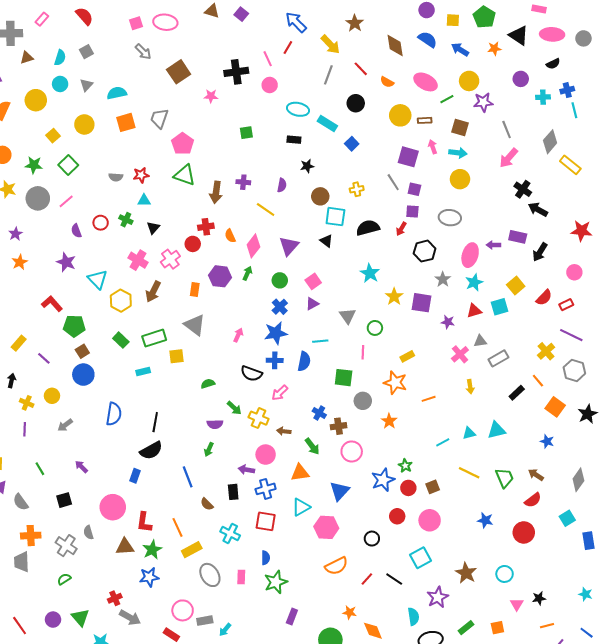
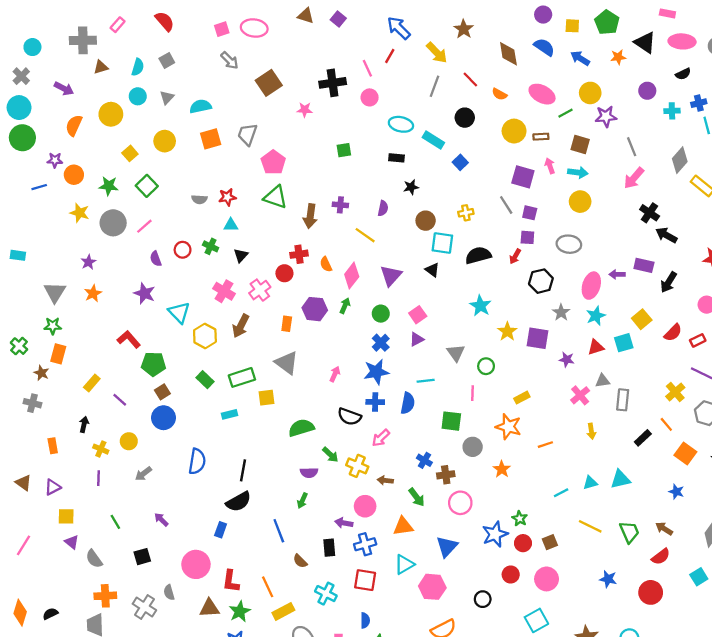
gray rectangle: (498, 358) -> (623, 400), turned -54
green semicircle: (208, 384) -> (301, 428), size x1.6

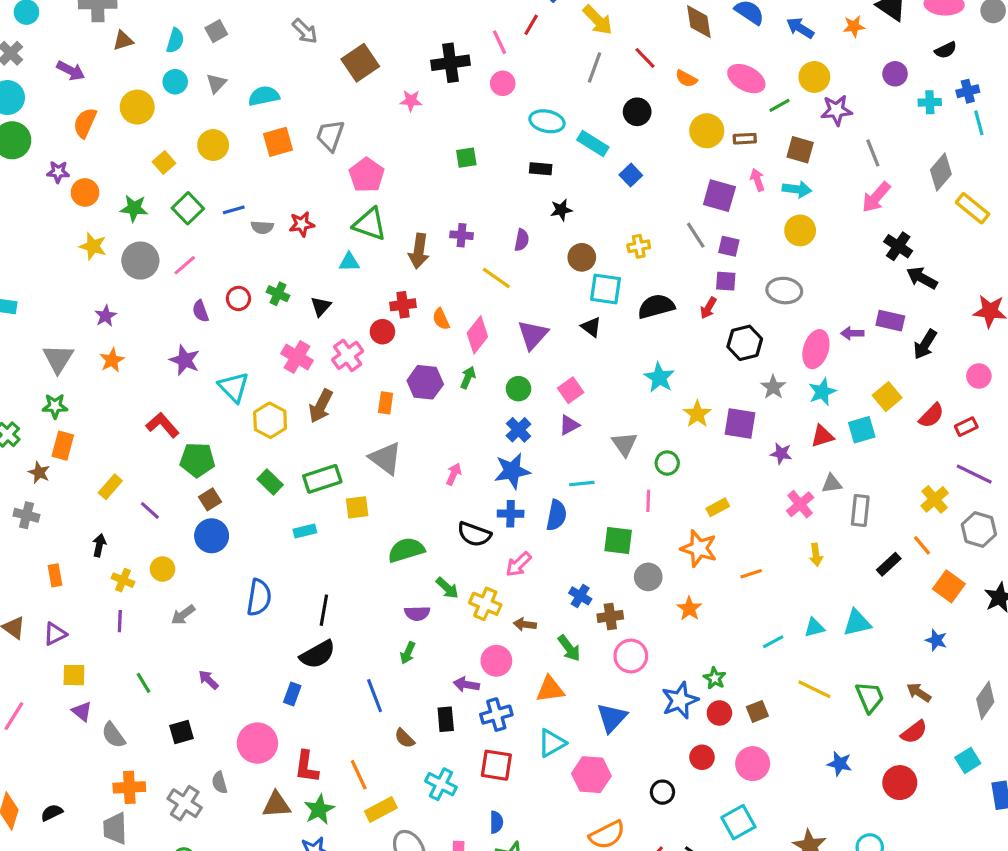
blue line: (39, 187) -> (234, 210), moved
cyan triangle: (231, 225) -> (349, 262), moved

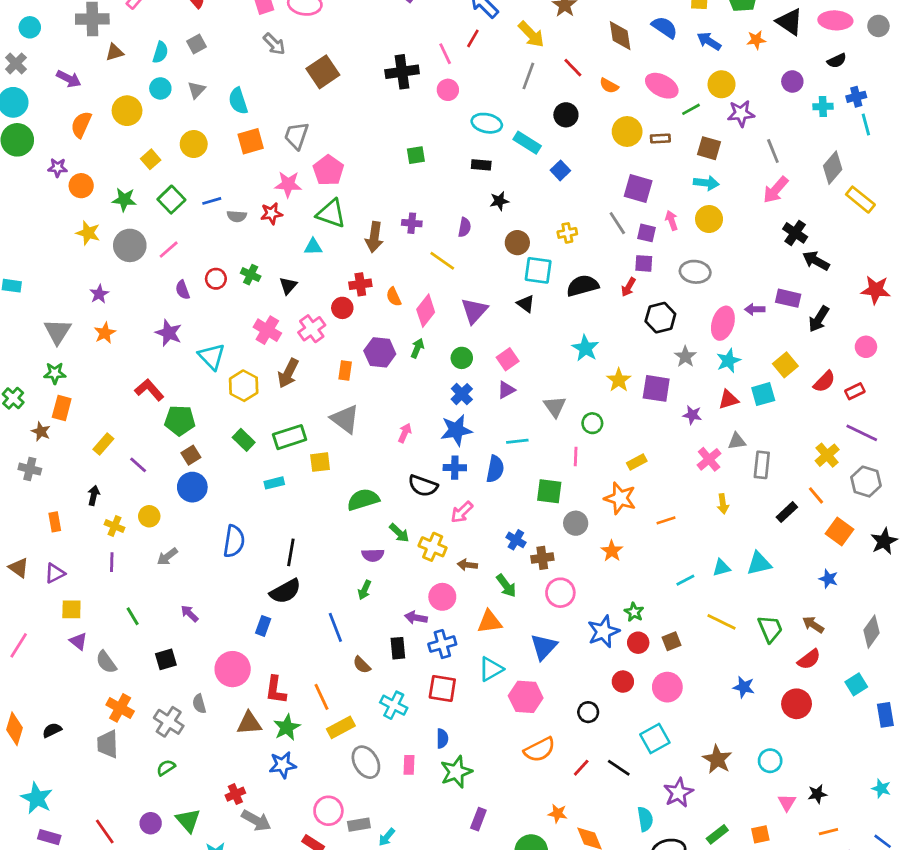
cyan semicircle: (264, 96) -> (238, 101), turned -96
pink star: (411, 101) -> (288, 184), moved, size x1.4
pink arrow: (757, 180) -> (672, 220), moved
orange cross: (129, 787) -> (120, 708), turned 32

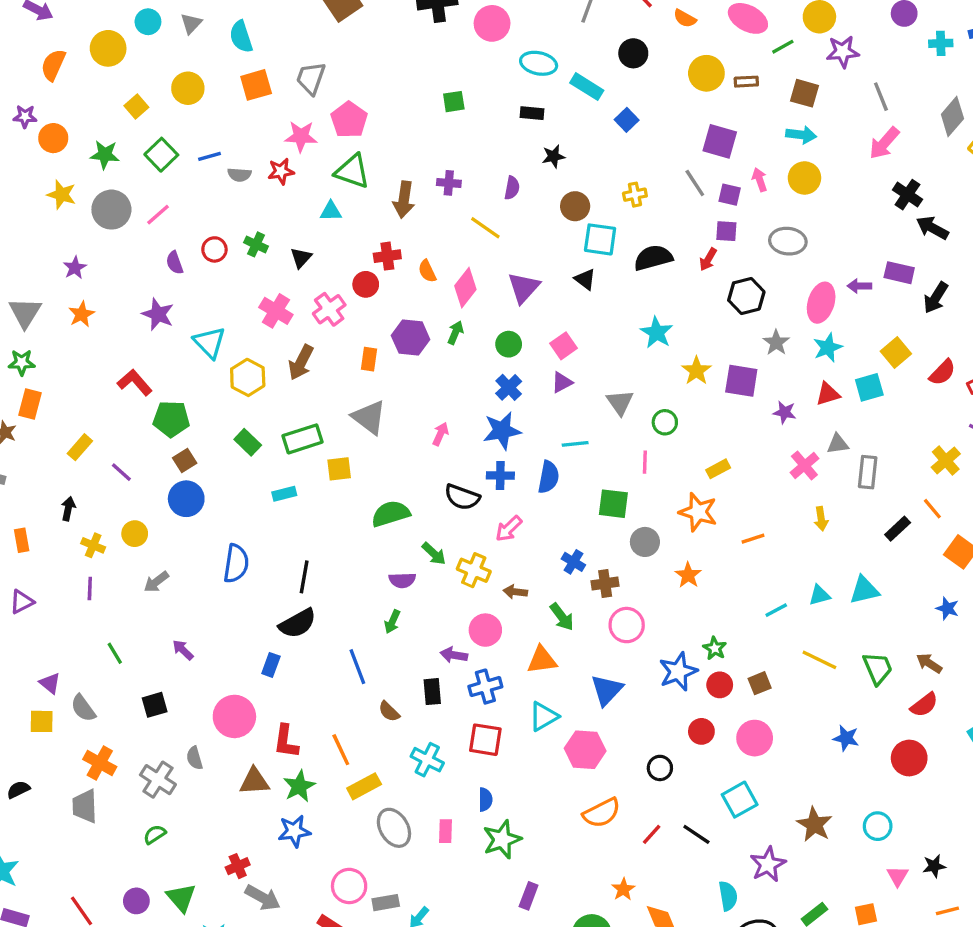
pink circle: (448, 90) -> (492, 23), size x1.4
yellow square: (71, 609) -> (42, 721), moved
orange star: (558, 814) -> (623, 889), turned 30

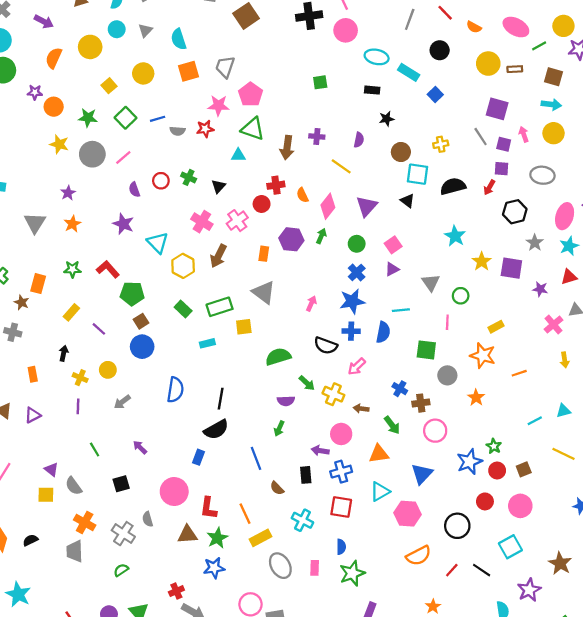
green star: (22, 362) -> (72, 269), moved
black circle: (660, 768) -> (457, 526), size x1.5

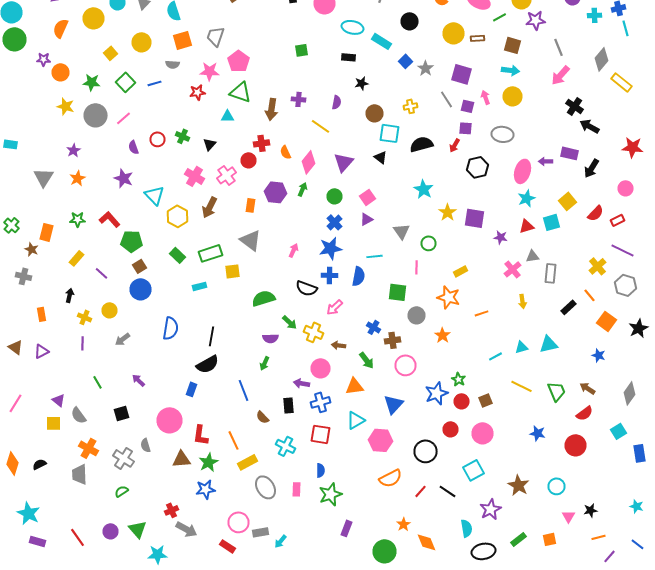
gray semicircle: (178, 131) -> (172, 64), moved
gray star: (535, 243) -> (426, 68), moved

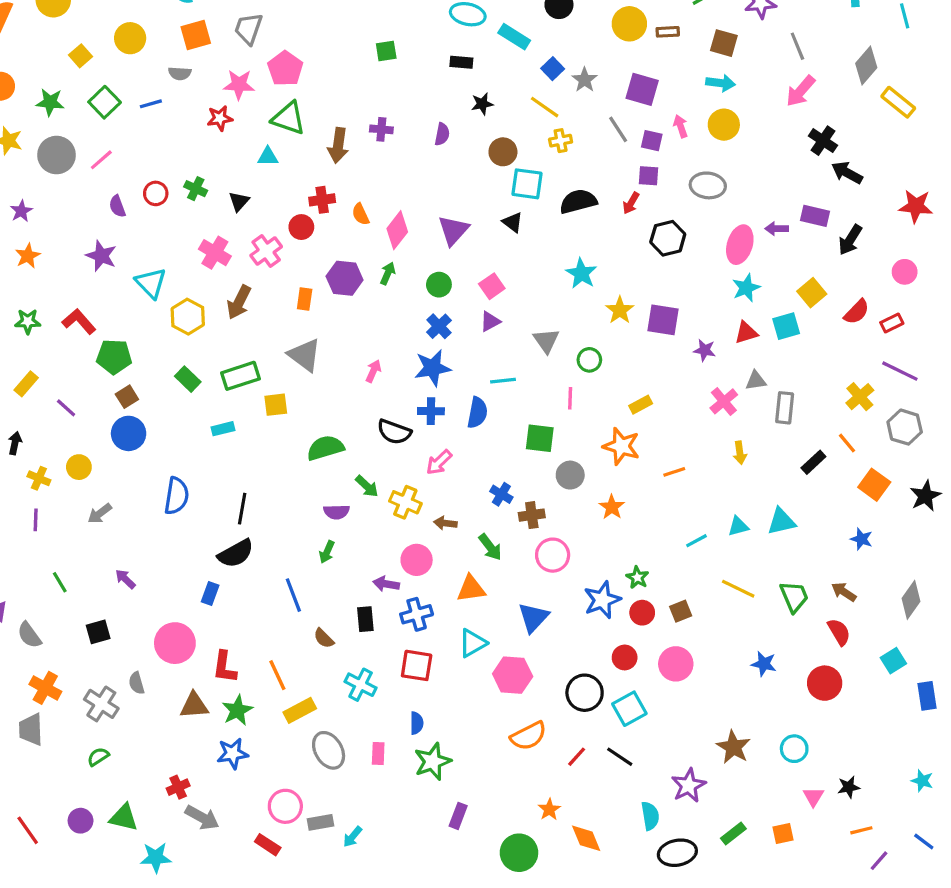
yellow line: (320, 126) -> (545, 107), moved
red semicircle: (584, 413) -> (839, 632), turned -84
cyan square: (474, 470) -> (629, 709), moved
green triangle: (138, 529) -> (124, 818), turned -36

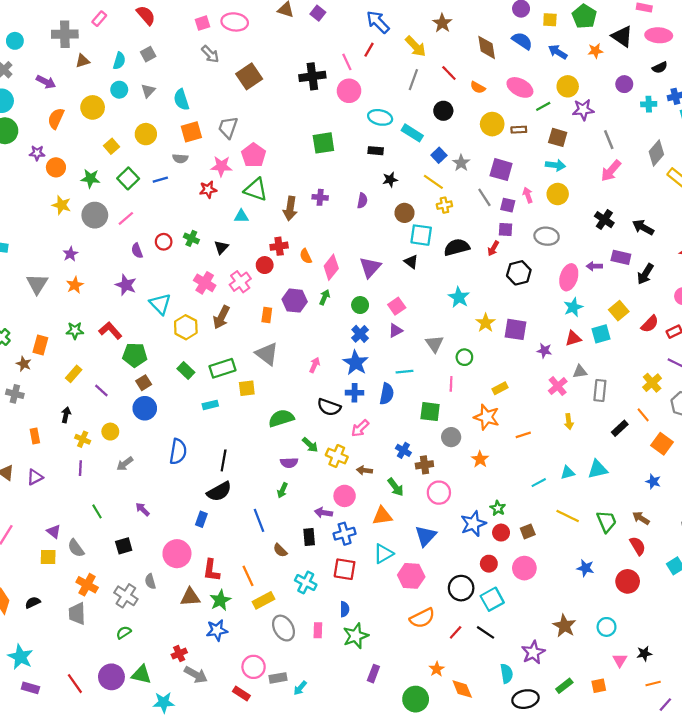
green square: (386, 51) -> (323, 143), size x1.5
black cross: (823, 141) -> (604, 220), moved
blue star: (433, 368) -> (356, 363), turned -30
purple circle: (81, 821) -> (111, 677), size x1.5

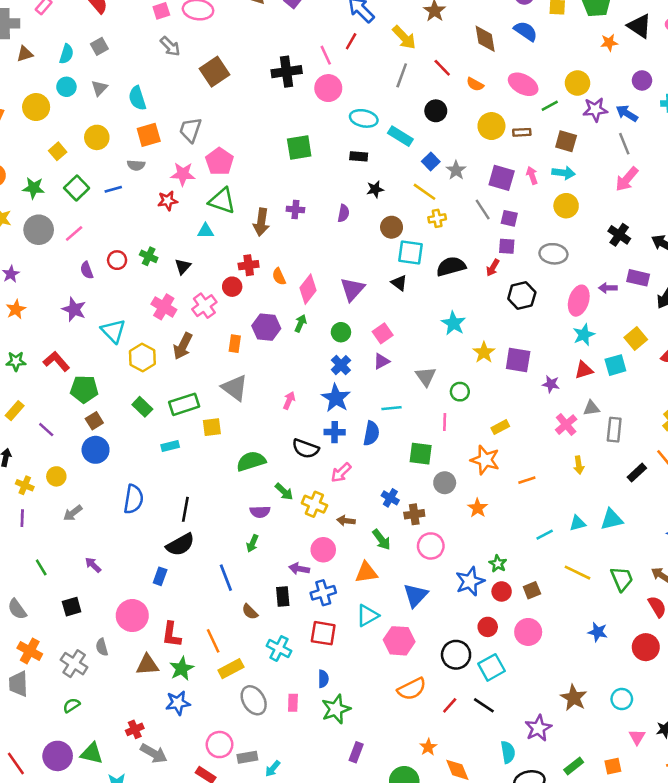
blue arrow: (558, 52) -> (627, 113), moved
pink arrow: (528, 195) -> (532, 175), moved

